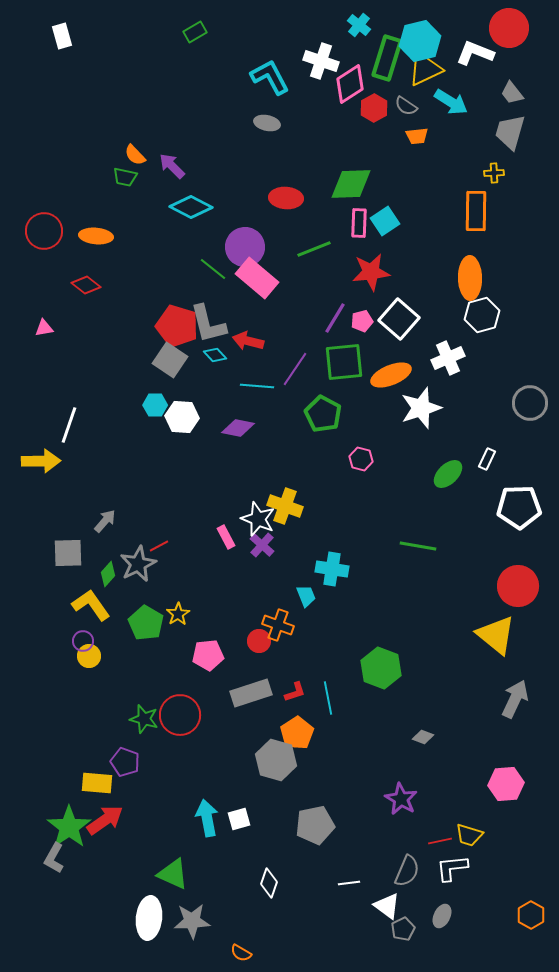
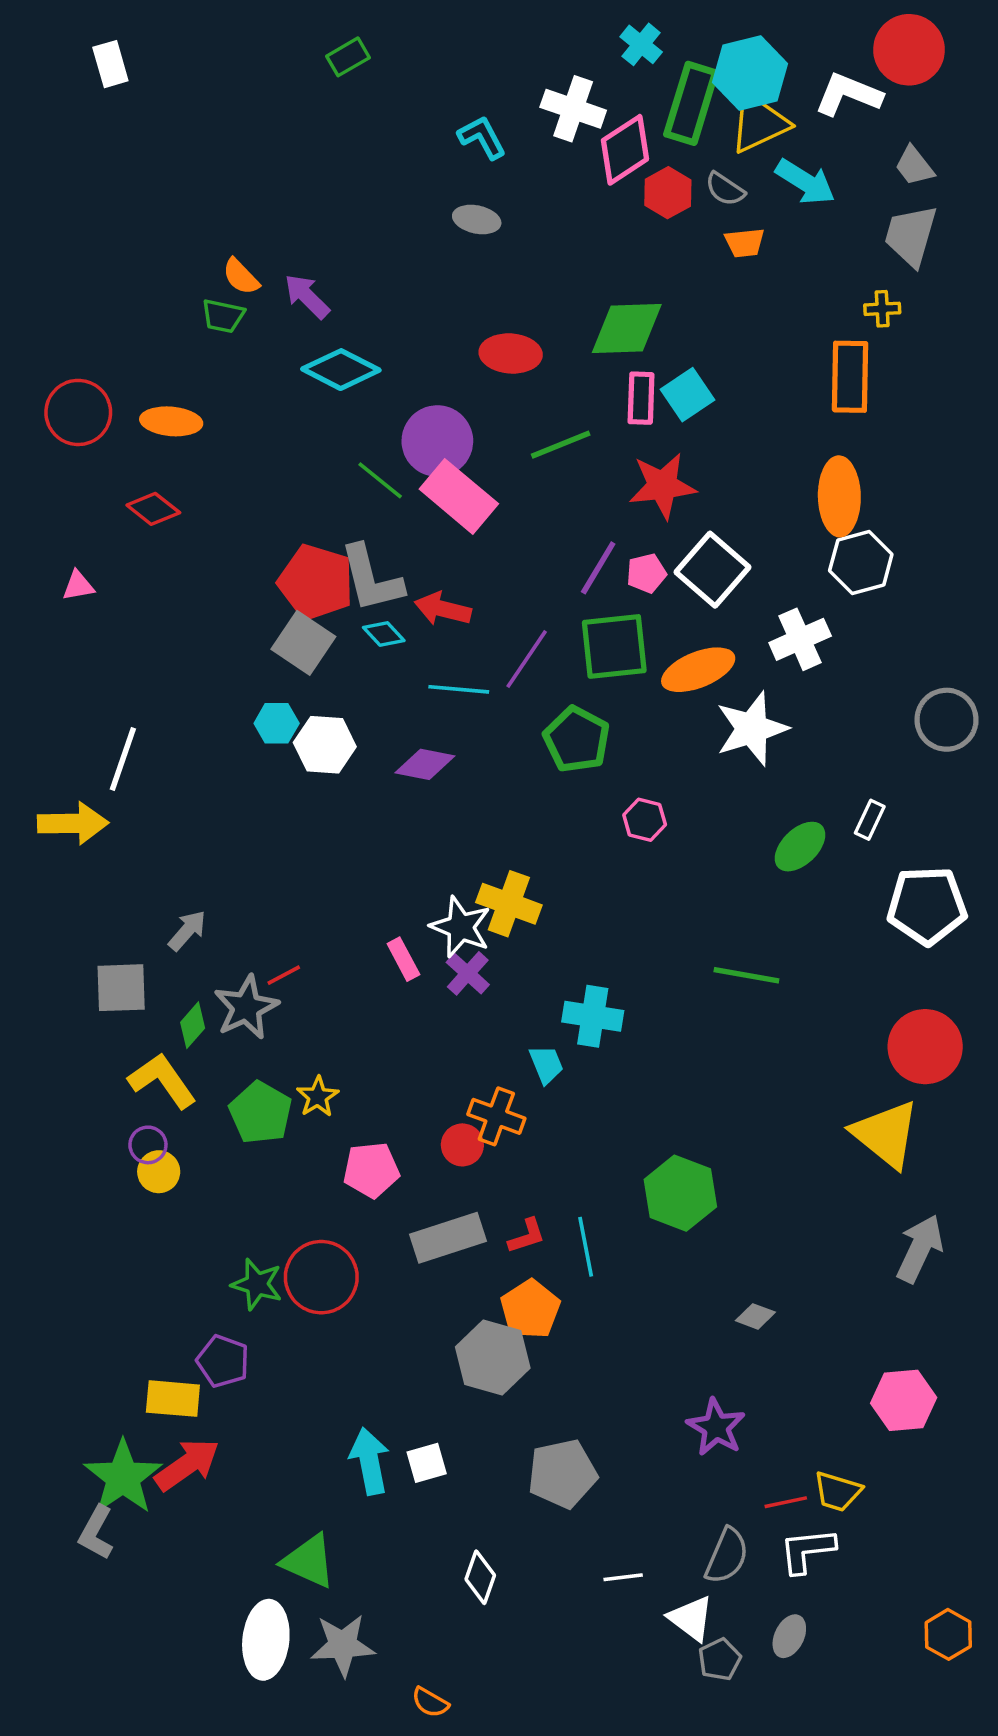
cyan L-shape: (270, 77) -> (482, 137), size x0.7

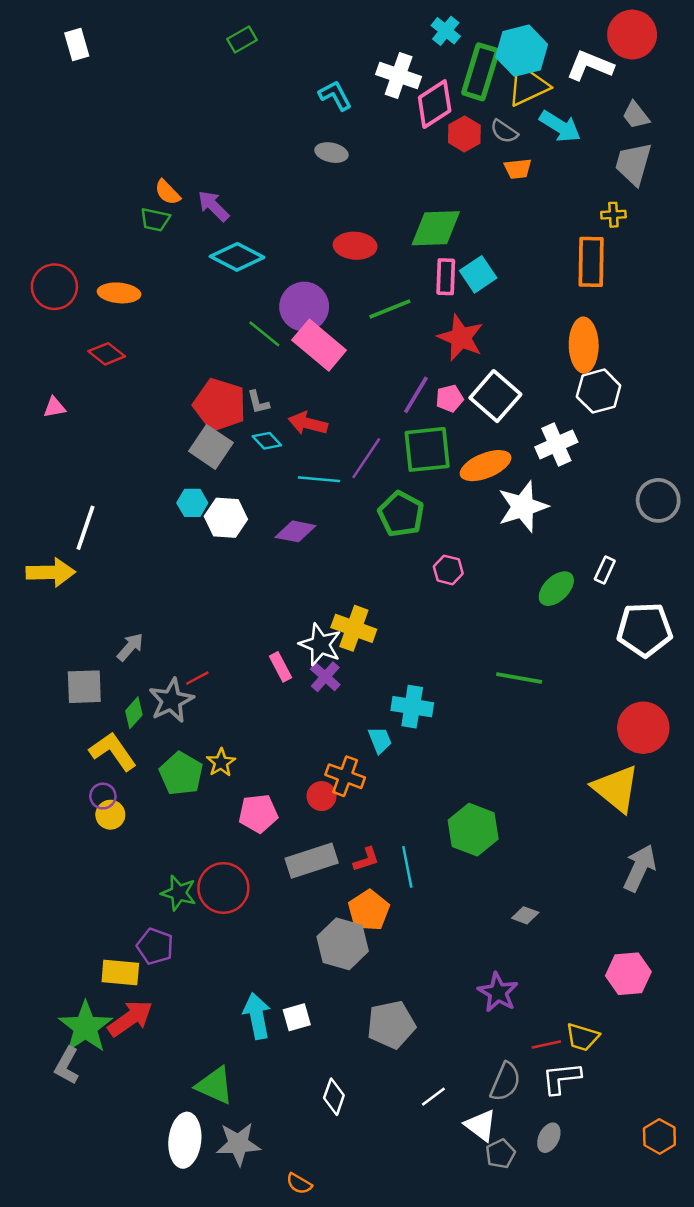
red star: (662, 486) -> (461, 338), turned 30
gray L-shape: (371, 579) -> (258, 402), size x0.5
white line: (623, 1577) -> (433, 1097), turned -30

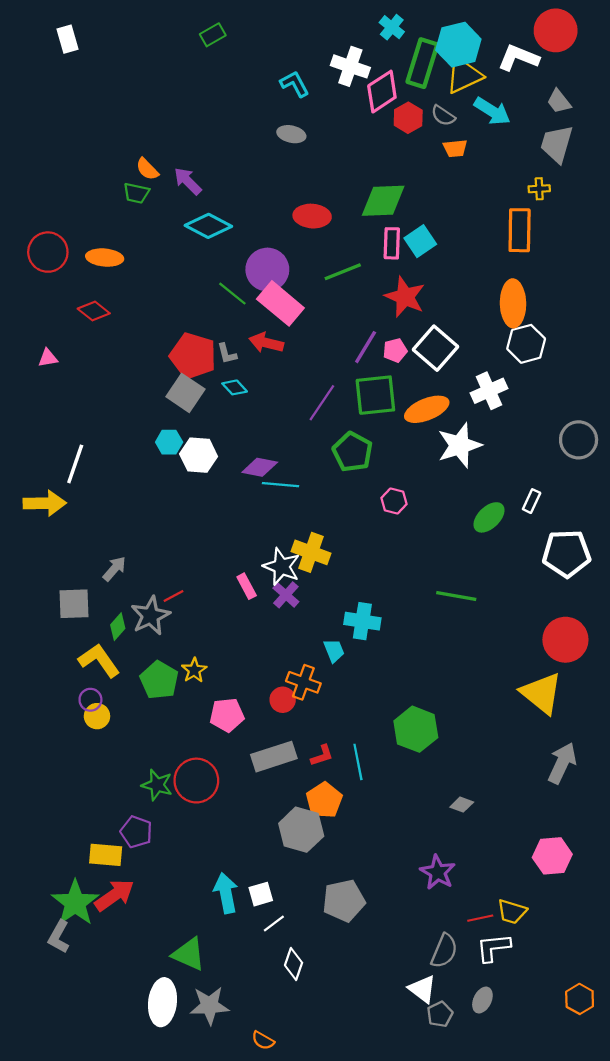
red arrow: (308, 423) -> (266, 343), moved
cyan line: (319, 479) -> (280, 485), moved
white line: (433, 1097) -> (274, 924), moved

